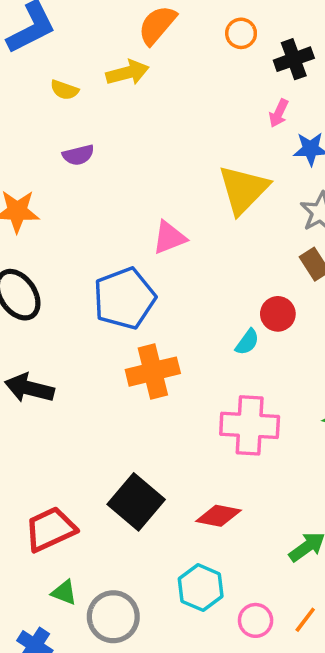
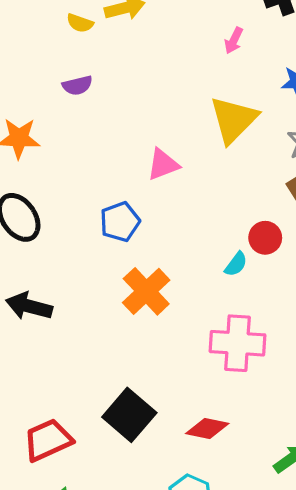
yellow semicircle: (64, 90) -> (80, 23), moved
pink arrow: (279, 113) -> (234, 40), moved
blue pentagon: (124, 298) -> (120, 222), size x0.7
orange cross: (153, 372) -> (146, 291), turned -30

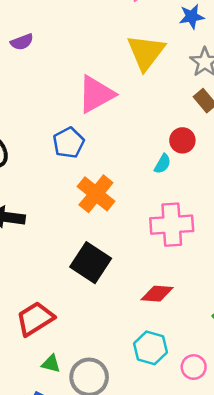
pink triangle: (163, 164) -> (96, 94), size x1.5
black square: (129, 415) -> (91, 263), moved

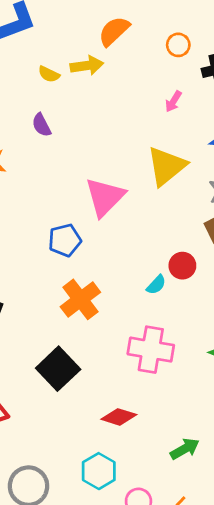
purple semicircle: (22, 42) -> (42, 125), turned 70
pink triangle: (96, 94) -> (105, 197), turned -30

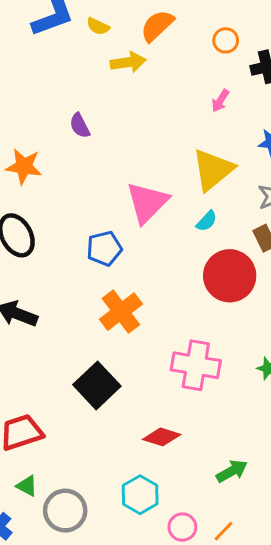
yellow semicircle: (49, 74) -> (98, 26), moved
red circle: (182, 266) -> (230, 276), size x1.8
cyan semicircle: (156, 285) -> (207, 221), moved

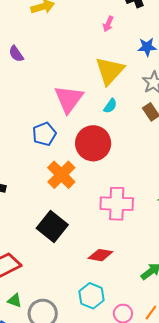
red circle: (230, 276) -> (93, 143), moved

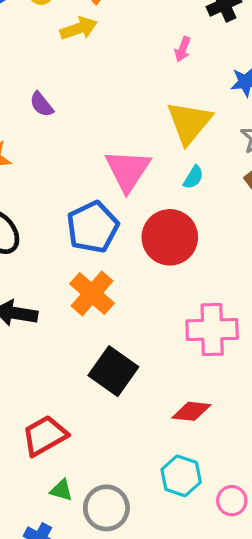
blue pentagon: (44, 134) -> (93, 227), size x1.4
orange cross: (61, 175) -> (92, 293), moved

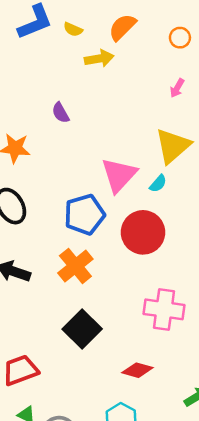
cyan semicircle: (193, 177) -> (158, 184), moved

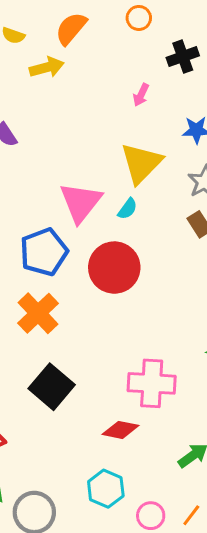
orange circle: (180, 38) -> (139, 18), moved
pink cross: (164, 309) -> (152, 383), moved

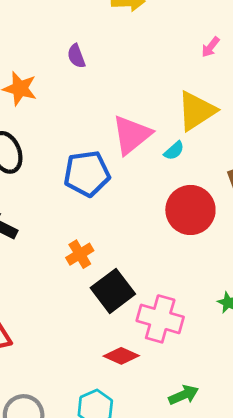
red circle: (114, 268) -> (190, 210), moved
orange cross: (38, 313) -> (80, 254), moved, size x0.7
black square: (52, 387) -> (113, 291), moved

